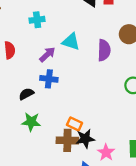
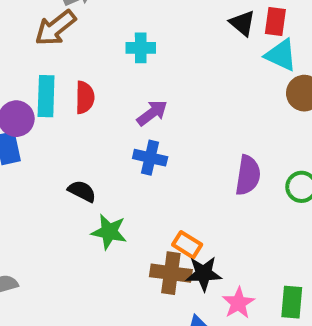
cyan triangle: (71, 42) -> (281, 55), moved
purple semicircle: (104, 50) -> (248, 175), moved
black semicircle: (26, 94) -> (82, 191), moved, turned 48

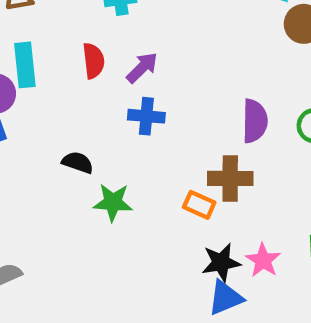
red semicircle: (85, 97) -> (93, 61), moved
brown cross: (171, 273) -> (230, 178), moved
black star: (204, 274) -> (221, 262), moved

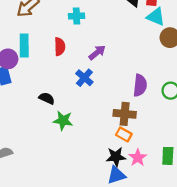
purple arrow: (142, 68) -> (97, 52), moved
blue cross: (146, 116) -> (84, 78), turned 30
orange rectangle: (199, 205) -> (124, 134), moved

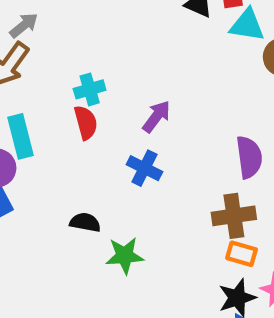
cyan cross: (77, 16) -> (90, 89), moved

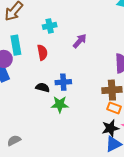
red semicircle: (86, 122) -> (42, 52), moved
blue cross: (144, 168) -> (63, 82), moved, turned -35

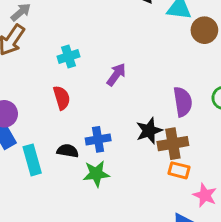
cyan rectangle: (16, 45) -> (32, 160), moved
black star: (110, 128) -> (149, 131), moved

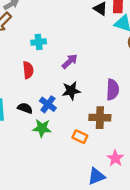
black star: (149, 131) -> (71, 91), moved
blue cross: (98, 139) -> (48, 104), turned 35
orange rectangle: (179, 170) -> (80, 137), moved

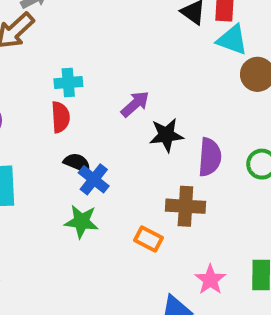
cyan cross: (39, 42) -> (68, 83), moved
black star: (71, 91) -> (166, 135), moved
black semicircle: (25, 108) -> (77, 163), moved

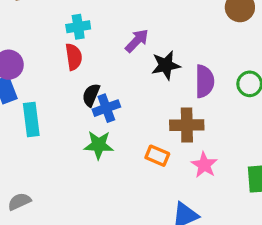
black semicircle: (77, 163) -> (91, 95), turned -85
blue cross: (94, 179) -> (106, 108), turned 36
pink star: (210, 280) -> (204, 165), moved

